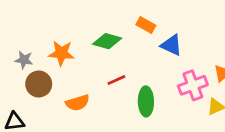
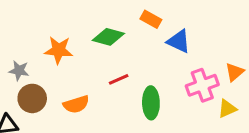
gray star: (24, 60) -> (19, 71), moved
brown circle: (39, 84) -> (32, 98), moved

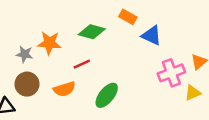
gray star: (19, 71) -> (24, 54), moved
red line: (119, 79) -> (82, 64), moved
green ellipse: (151, 103) -> (107, 95), moved, turned 40

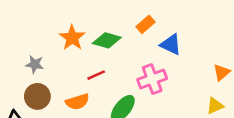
orange rectangle: (128, 17) -> (145, 24), turned -70
orange star: (49, 43) -> (72, 38), moved, turned 30
pink cross: (171, 73) -> (152, 79), moved

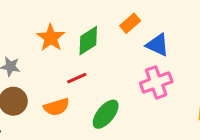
green diamond: (107, 40) -> (88, 41), turned -48
pink cross: (152, 79) -> (156, 82), moved

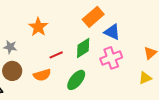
orange rectangle: (130, 23) -> (93, 17), size x1.5
green diamond: (88, 41) -> (83, 48), moved

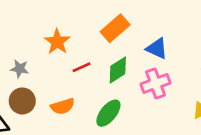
orange rectangle: (93, 17) -> (115, 28), moved
red line: (56, 55) -> (81, 67), moved

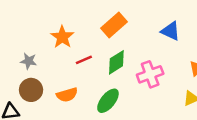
blue triangle: (157, 48) -> (171, 31), moved

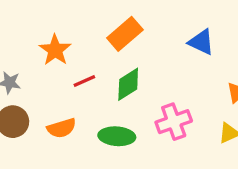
pink cross: (150, 74) -> (174, 122), moved
green ellipse: (108, 101) -> (117, 136), turned 55

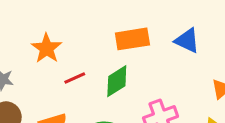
orange rectangle: (125, 34) -> (132, 39), moved, turned 32

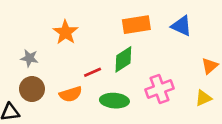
red line: (75, 78) -> (93, 72), moved

